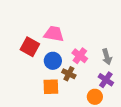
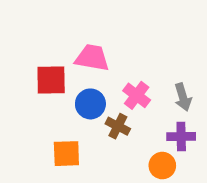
red square: (30, 47) -> (51, 80), turned -30
purple cross: (106, 80) -> (181, 136), turned -35
orange square: (51, 87) -> (66, 154), moved

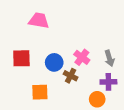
pink trapezoid: (92, 58) -> (39, 20), moved
red square: (51, 80) -> (21, 58), moved

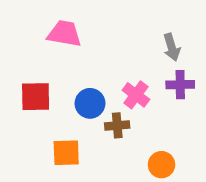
gray arrow: (109, 58) -> (172, 47), moved
brown cross: (71, 76) -> (117, 125), turned -32
purple cross: (108, 82) -> (180, 85), moved

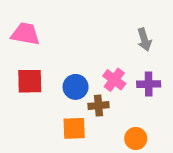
pink trapezoid: (64, 34) -> (25, 34), moved
purple cross: (180, 85) -> (149, 84), moved
orange square: (66, 153) -> (74, 128), moved

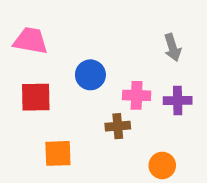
pink cross: (114, 80) -> (137, 95), turned -35
blue circle: (76, 87) -> (90, 75), moved
orange square: (74, 128) -> (58, 153), moved

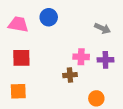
gray arrow: (173, 47) -> (102, 28), turned -49
blue circle: (90, 75) -> (49, 17), moved
orange square: (58, 153) -> (18, 91), moved

